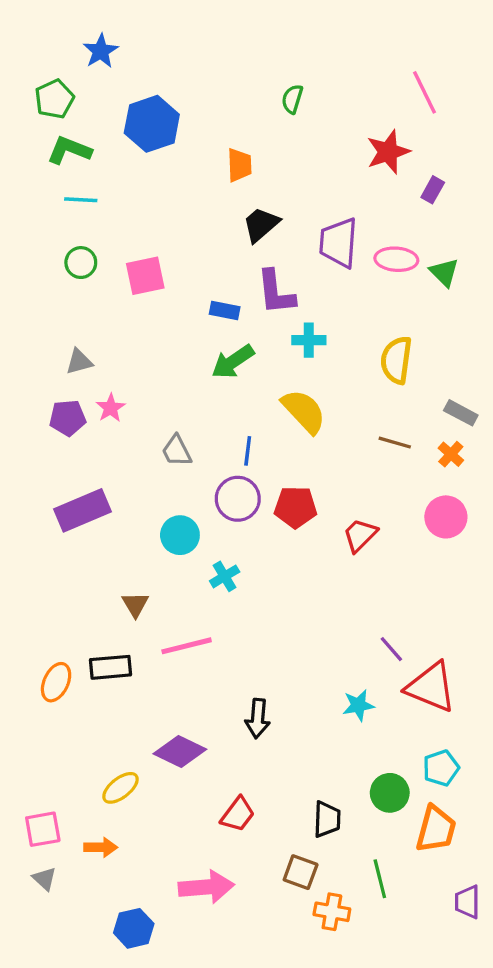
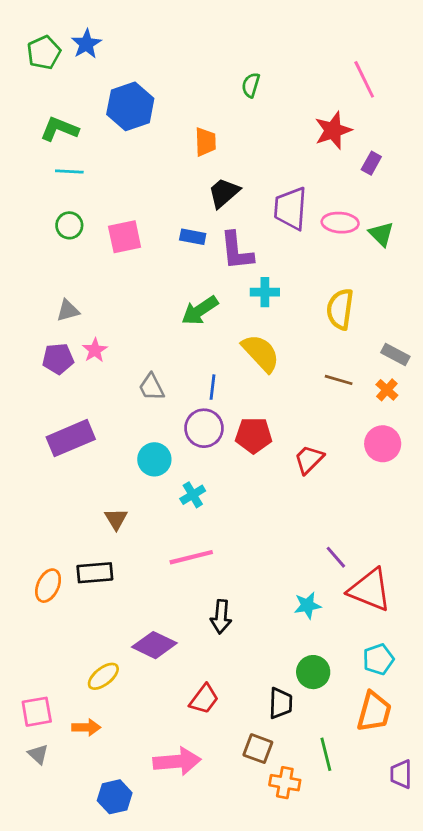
green pentagon: (54, 99) -> (44, 52), moved
blue rectangle: (225, 310) -> (193, 237), moved
pink line: (187, 646) -> (191, 557), moved
green circle: (390, 793) -> (313, 672), moved

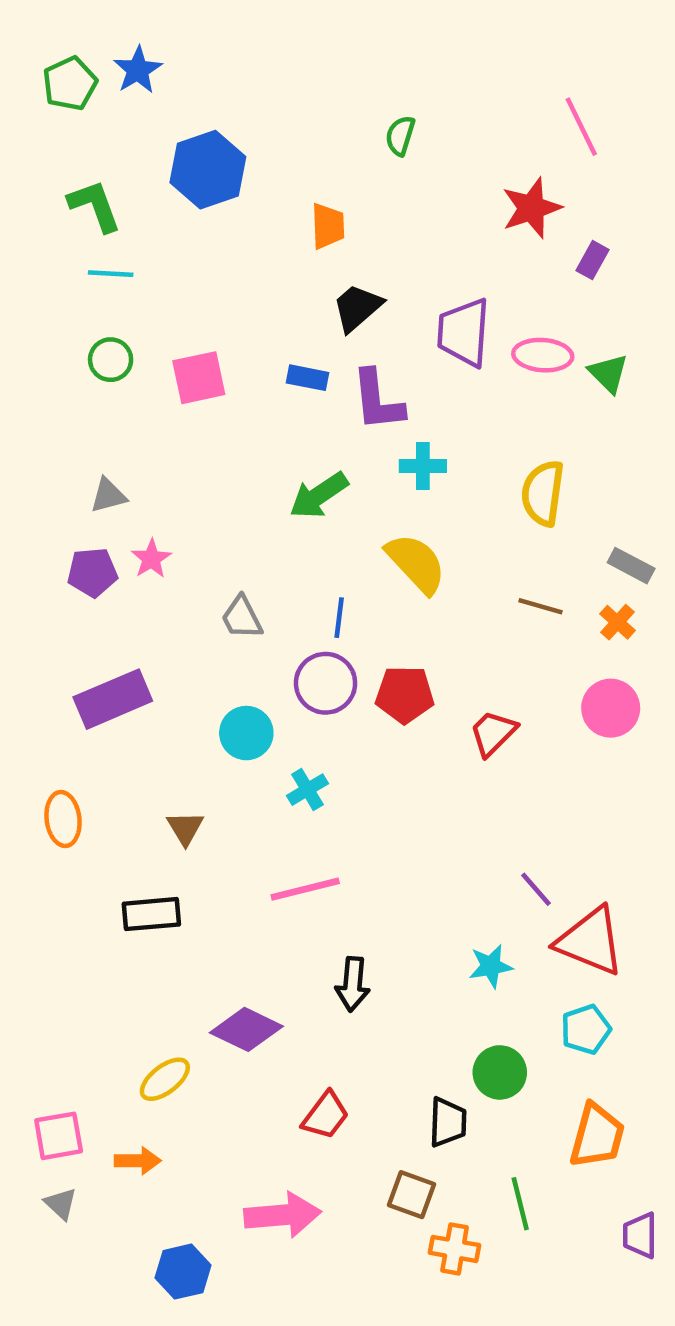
green L-shape: (59, 129) -> (95, 206), turned 48
orange ellipse: (48, 586) -> (63, 819), moved, turned -32
cyan pentagon: (378, 659) -> (586, 1029), moved

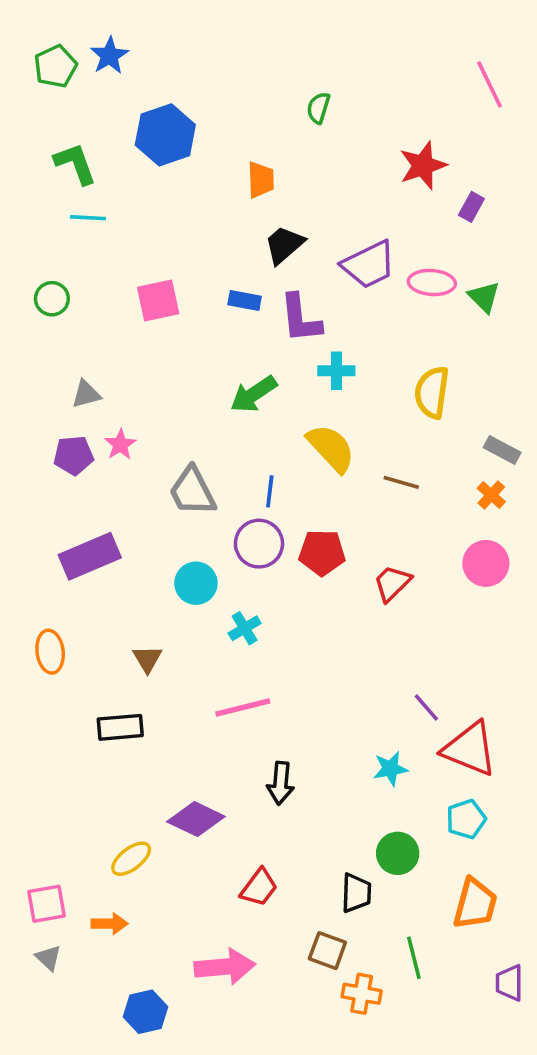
pink line: (581, 127) -> (489, 84), moved
purple trapezoid: (464, 332) -> (369, 264), turned -120
green circle: (111, 360) -> (52, 299), moved
brown line: (541, 606) -> (401, 482), moved
gray trapezoid: (242, 618) -> (192, 491), size x1.4

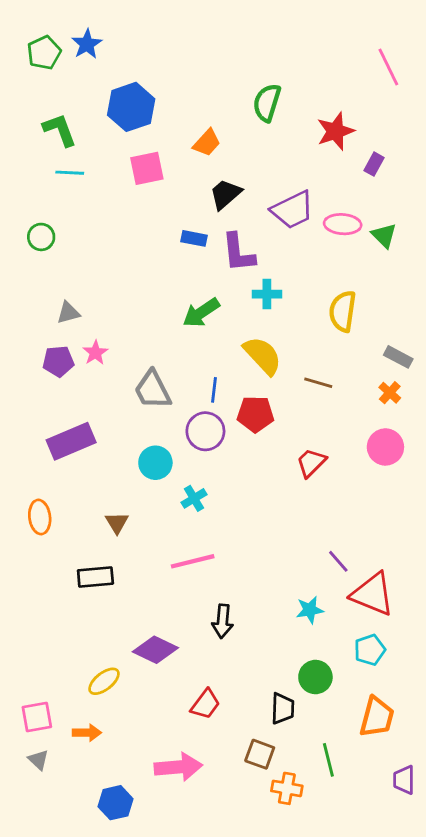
green semicircle: (318, 108) -> (267, 103), moved, size x1.5
orange trapezoid: (261, 180) -> (207, 143), turned 44
pink square: (158, 301) -> (147, 168), moved
red pentagon: (322, 553) -> (255, 414), moved

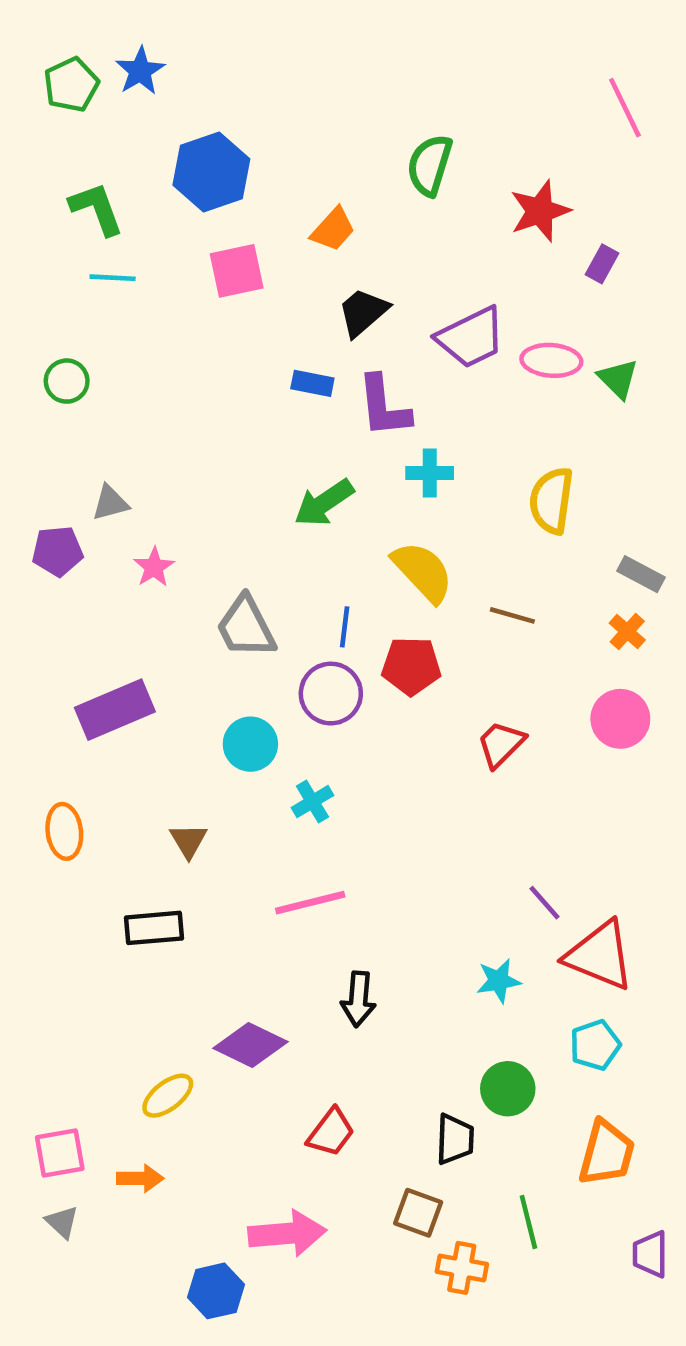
purple pentagon: (58, 361) -> (57, 551), moved
blue hexagon: (115, 803) -> (216, 1291), moved

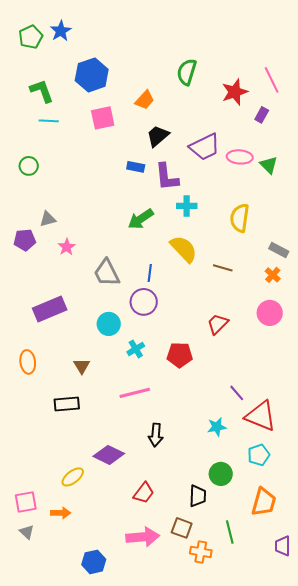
pink line: (625, 108) -> (272, 80), moved
red pentagon: (411, 666) -> (180, 355), moved
pink arrow: (287, 1233) -> (143, 537), moved

